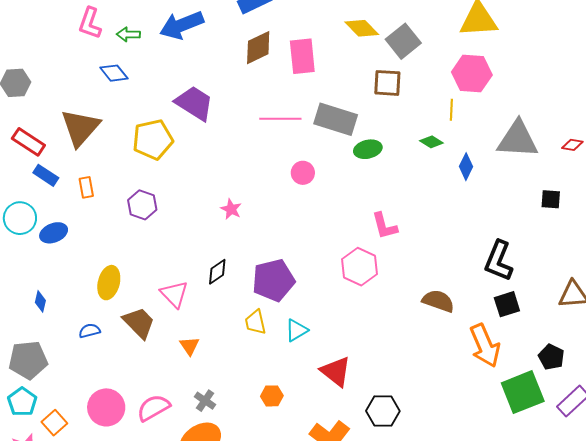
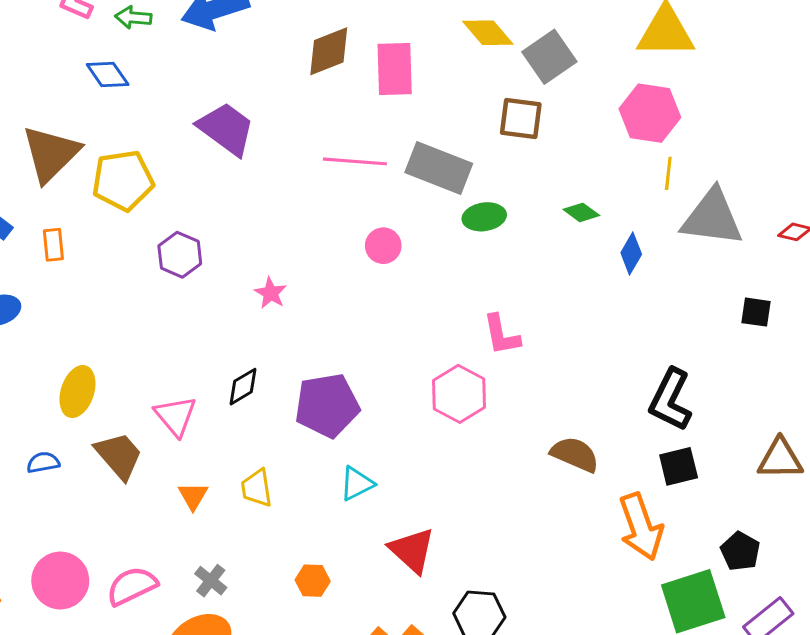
yellow line: (451, 110) -> (668, 173), moved
yellow pentagon: (153, 140) -> (123, 180), moved
purple hexagon: (142, 205) -> (180, 255), moved
yellow trapezoid: (255, 322) -> (257, 488), moved

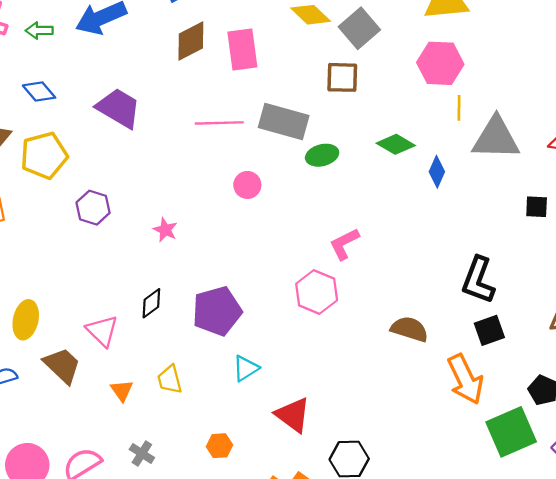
blue diamond: (108, 74) -> (39, 92), moved
green diamond: (581, 212) -> (396, 144), size x1.4
pink L-shape: (501, 335) -> (344, 244), turned 80

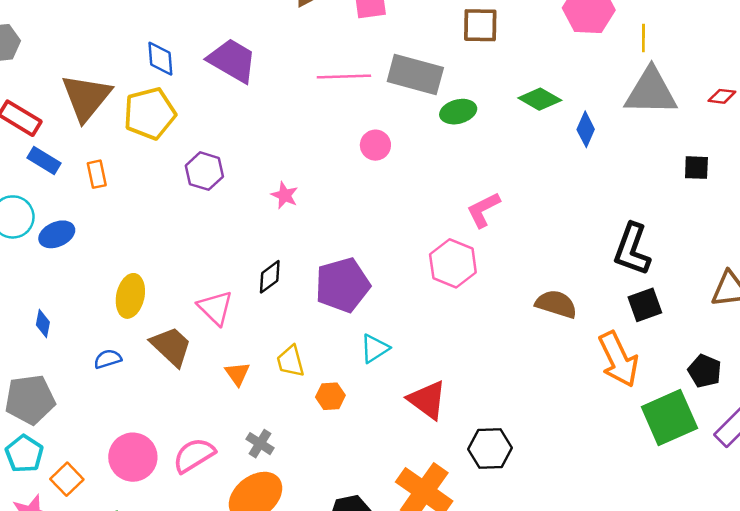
blue diamond: (39, 92) -> (160, 59), moved, turned 36
yellow line: (459, 108) -> (643, 38), moved
orange hexagon: (219, 446) -> (330, 396), moved

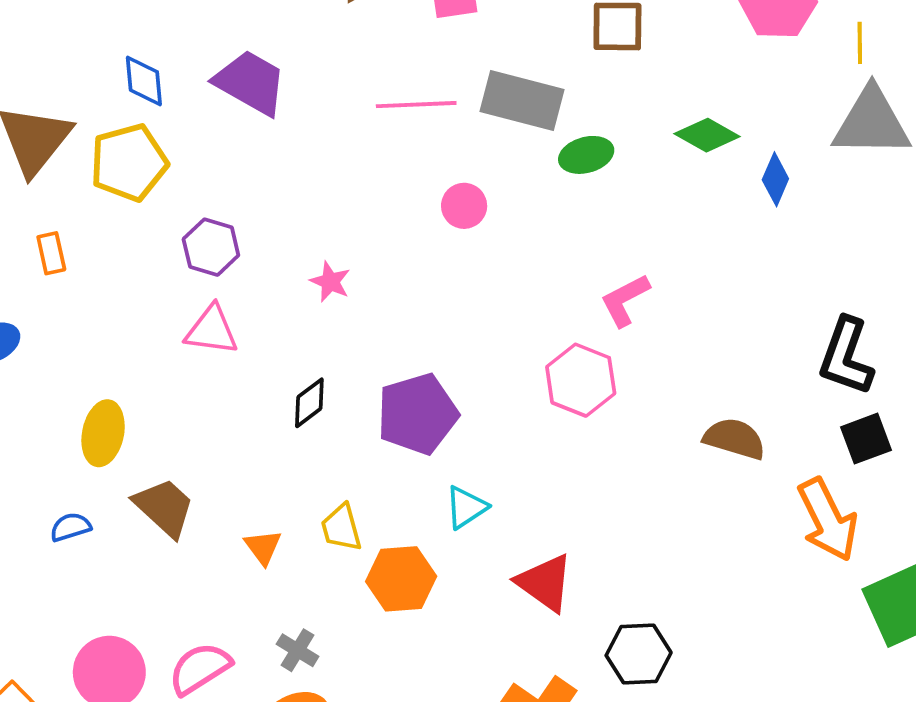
pink triangle: (215, 308) -> (212, 330), moved, turned -36
orange hexagon: (330, 396) -> (401, 579), size x1.6

